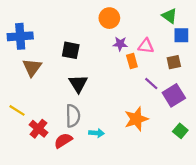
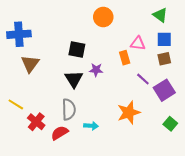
blue square: (181, 35) -> (164, 39), moved
purple star: (120, 44) -> (96, 70), moved
black square: (71, 50) -> (77, 50), moved

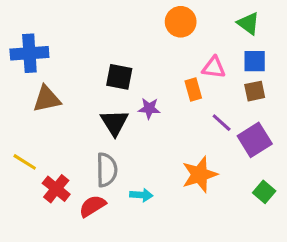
orange circle: (103, 17) -> (181, 22), moved
brown triangle: (30, 64) -> (47, 99), turned 42

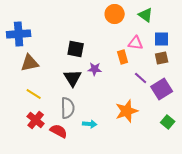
green triangle: (248, 23) -> (146, 15), moved
yellow line: (25, 162) -> (34, 94), moved
red semicircle: (92, 206) -> (59, 131), turned 60

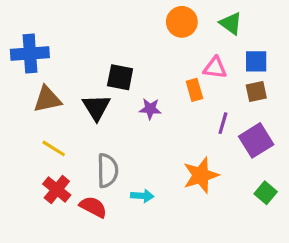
black triangle: (73, 78) -> (96, 107), moved
purple line: (141, 78) -> (223, 123), turned 64

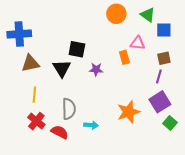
blue square: (256, 61) -> (164, 30), moved
purple line: (223, 123) -> (159, 76), moved
purple square: (256, 140) -> (160, 102), moved
yellow line: (54, 148) -> (34, 95), turned 63

